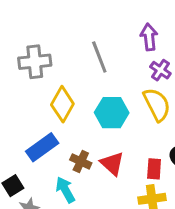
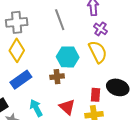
yellow diamond: (62, 104) -> (17, 50), moved
brown cross: (81, 161) -> (57, 77), moved, turned -32
red triangle: (112, 164) -> (67, 107), moved

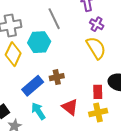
cyan hexagon: (68, 57) -> (39, 42), moved
blue rectangle: (21, 80) -> (33, 86), moved

